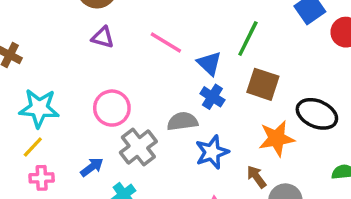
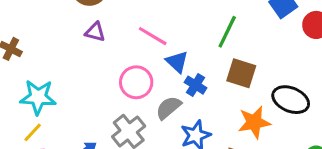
blue triangle: (209, 63) -> (177, 62), moved
pink circle: (112, 108) -> (136, 82), moved
gray semicircle: (182, 121) -> (168, 108), turned -32

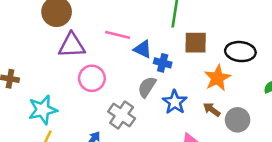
purple triangle: (95, 32) -> (72, 45), size x1.6
pink circle: (136, 82) -> (92, 78), moved

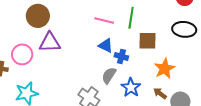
pink line: (118, 35) -> (104, 21), moved
black ellipse: (240, 52) -> (184, 29), moved
pink circle: (92, 78) -> (22, 54), moved

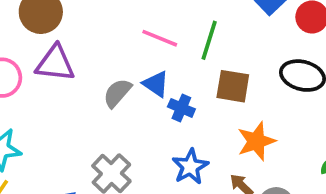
gray semicircle: (109, 75) -> (117, 93), moved

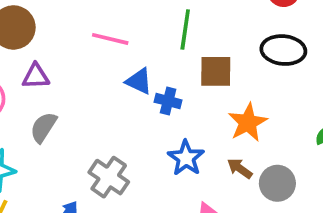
pink line: (160, 38) -> (110, 39), moved
purple triangle: (55, 63) -> (36, 76), size x0.7
gray semicircle: (117, 93) -> (43, 127), moved

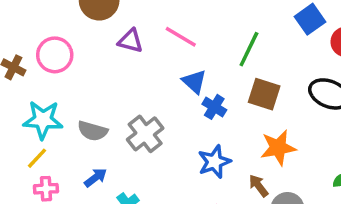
purple triangle: (36, 76) -> (130, 41), moved
gray semicircle: (43, 127) -> (93, 131), moved, turned -124
gray cross: (109, 177) -> (145, 134), moved

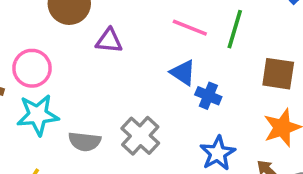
pink line: (181, 37) -> (190, 28), moved
brown square: (264, 94) -> (278, 74), moved
cyan star: (43, 120) -> (38, 115), moved

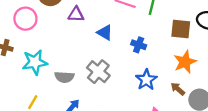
pink circle: (32, 68) -> (25, 19), moved
blue triangle: (183, 73) -> (105, 33), moved

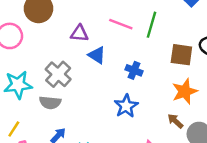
purple triangle: (76, 14) -> (79, 33), moved
gray cross: (98, 72) -> (58, 74), moved
blue star: (146, 80) -> (126, 106), moved

